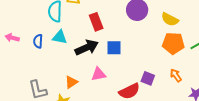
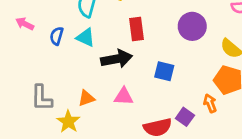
blue square: (114, 48) -> (164, 71), moved
orange arrow: (176, 75) -> (210, 103), moved

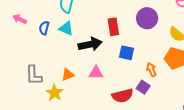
red rectangle: (137, 29) -> (113, 27), moved
orange arrow: (210, 103) -> (151, 70), moved

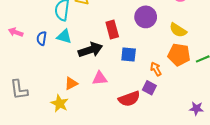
gray L-shape: (34, 75) -> (19, 90), moved

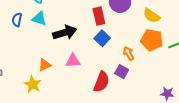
red rectangle: (112, 30) -> (99, 16), moved
blue square: (129, 55) -> (102, 38), turned 35
red semicircle: (129, 99) -> (101, 82), turned -50

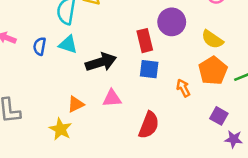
blue square: (102, 38) -> (149, 69), turned -35
orange pentagon: (152, 40) -> (213, 71), turned 30
purple square: (122, 72) -> (219, 116), moved

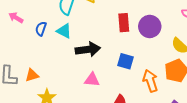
red rectangle: (145, 41) -> (124, 23), moved
orange arrow: (183, 88) -> (150, 81), size x1.5
orange triangle: (76, 104) -> (32, 75), moved

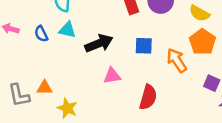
blue semicircle: (41, 29) -> (41, 34), turned -32
orange triangle: (32, 75) -> (45, 88), turned 32

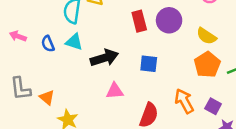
orange arrow: (177, 60) -> (184, 101), moved
orange triangle: (45, 88) -> (47, 97), turned 35
gray L-shape: (19, 95) -> (20, 89), moved

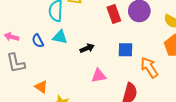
black arrow: (104, 58) -> (87, 48), size x0.6
gray L-shape: (20, 89) -> (16, 63), moved
orange arrow: (184, 101) -> (149, 67), moved

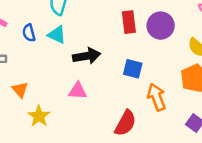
black arrow: (87, 48) -> (87, 56), size x1.5
pink triangle: (99, 76) -> (78, 91), moved

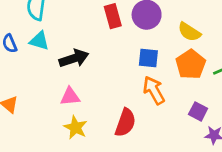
blue square: (133, 69) -> (148, 58), moved
yellow star: (39, 116) -> (75, 127), moved

